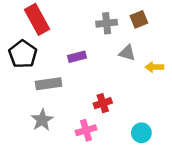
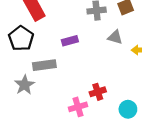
red cross: (103, 103) -> (98, 92), moved
gray star: (42, 120) -> (25, 85), moved

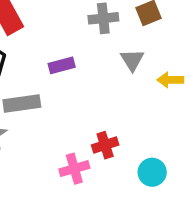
gray triangle: (115, 37) -> (132, 60), turned 42

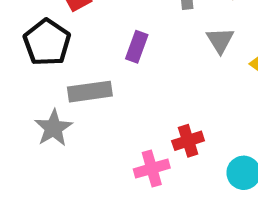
purple rectangle: (62, 65) -> (137, 47), turned -55

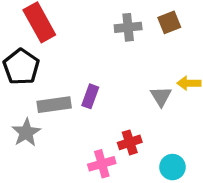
gray triangle: (220, 40) -> (161, 96), moved
purple rectangle: (137, 47) -> (90, 96), moved

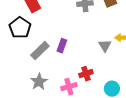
gray rectangle: (54, 105) -> (40, 51), turned -36
gray star: (26, 133) -> (39, 82), moved

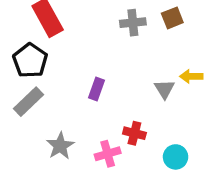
gray rectangle: (40, 51) -> (29, 102), moved
red cross: (86, 74) -> (134, 133), turned 32

